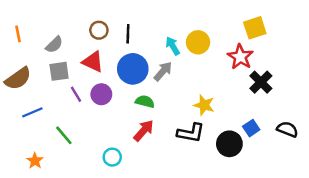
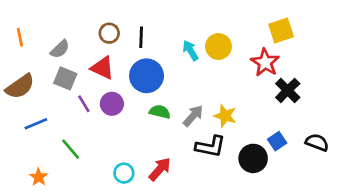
gray square: (59, 71) -> (65, 78), turned 30
gray arrow: (163, 71) -> (193, 116), moved
red arrow: (144, 130) -> (160, 169), moved

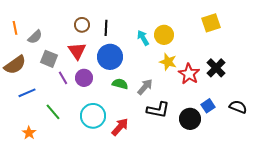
gray semicircle: (60, 49) -> (35, 37), moved
red star: (265, 62) -> (189, 74), moved
red triangle: (103, 68) -> (77, 51), turned 30
yellow star: (225, 116) -> (168, 62), moved
cyan circle: (124, 173) -> (93, 116), moved, size x1.6

